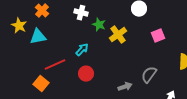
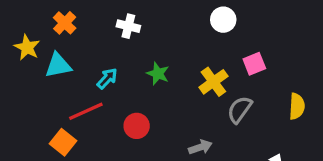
green star: (99, 25) -> (158, 74), moved
yellow cross: (118, 35) -> (213, 82), moved
cyan arrow: (82, 50) -> (107, 78), moved
gray semicircle: (149, 75) -> (240, 110), moved

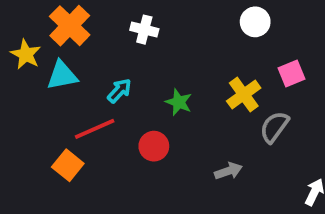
orange cross: (65, 23) -> (70, 26), size x1.5
green star: (158, 74) -> (179, 102), moved

